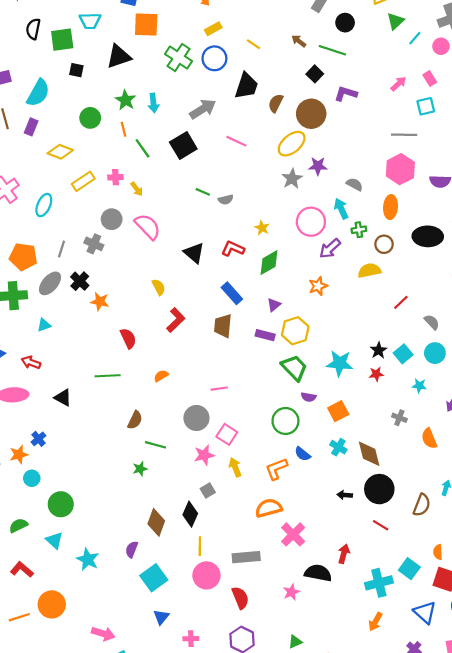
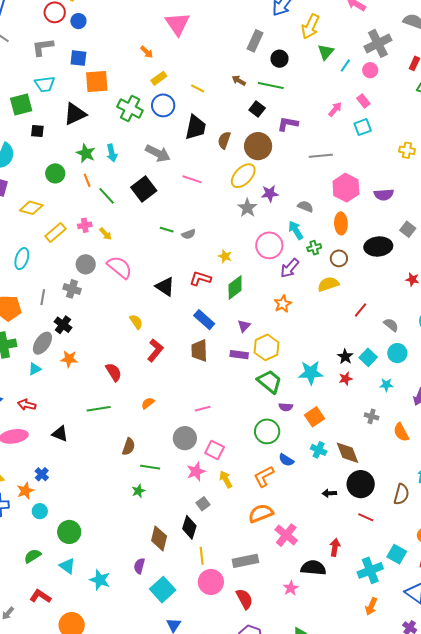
gray arrow: (203, 109) -> (158, 153), turned 65
gray line: (404, 135) -> (321, 156), moved
gray ellipse: (50, 283) -> (42, 343), moved
orange star: (100, 301) -> (69, 359), moved

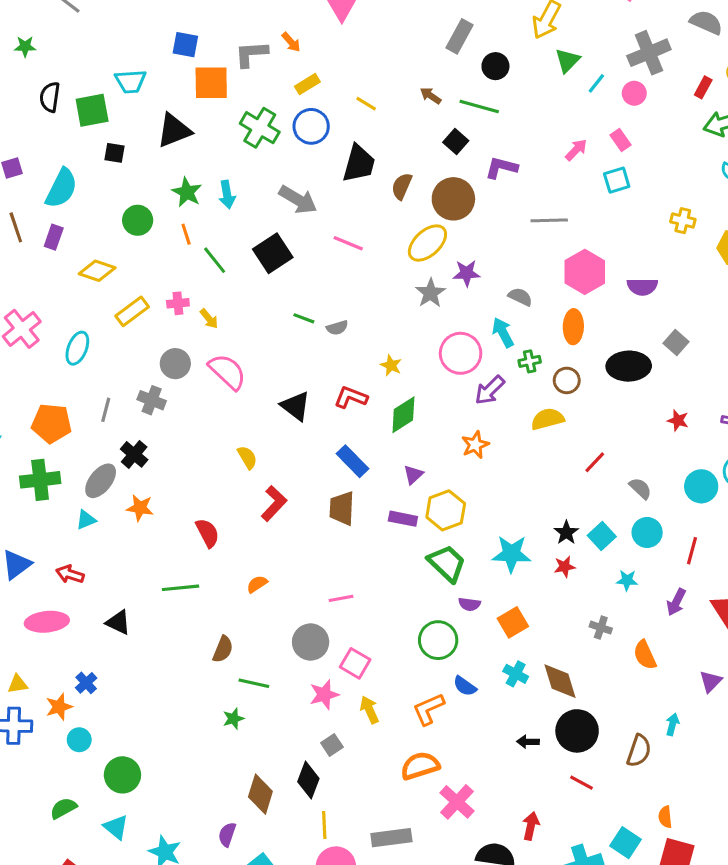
gray L-shape: (43, 47) -> (251, 54), moved

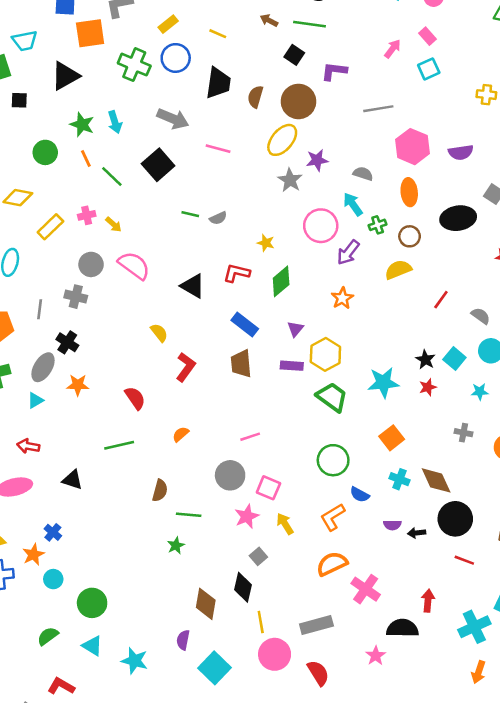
purple semicircle: (469, 604) -> (392, 525), moved

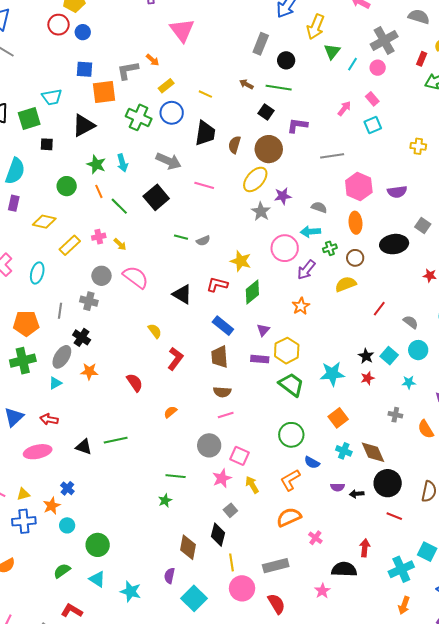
cyan arrow: (353, 204) -> (310, 232), turned -60
yellow star: (266, 243) -> (241, 261), size x1.5
green line: (119, 445) -> (116, 440), moved
brown semicircle: (160, 491) -> (222, 392), moved, turned 78
pink cross: (366, 589) -> (315, 538), size x0.6

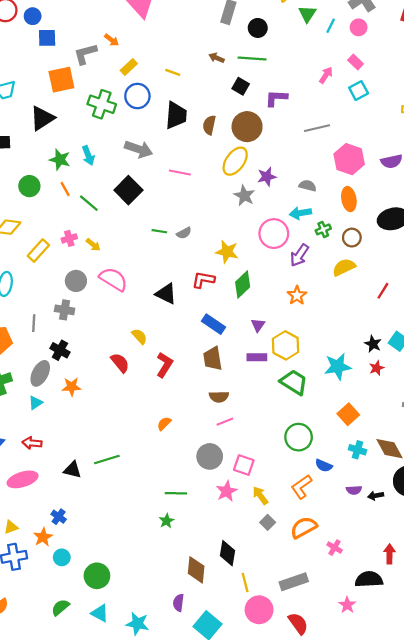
blue square: (84, 69) -> (47, 38), moved
red semicircle: (135, 383) -> (120, 363), moved
gray square: (230, 510) -> (268, 522), moved

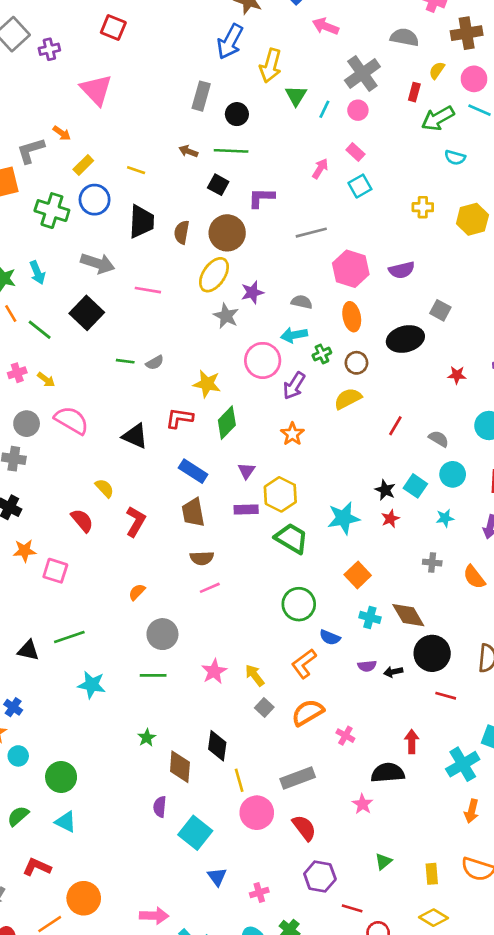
gray circle: (210, 456) -> (162, 634), moved
pink square: (244, 465) -> (55, 571), moved
green star: (167, 521) -> (147, 738), moved
cyan star: (137, 624) -> (92, 685), moved

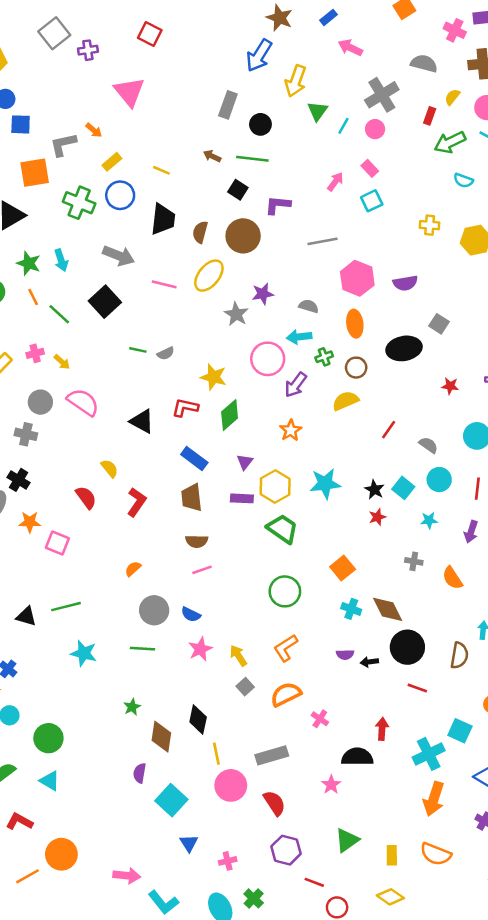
yellow ellipse: (214, 275) -> (209, 276), moved
cyan star: (344, 518) -> (325, 484), moved
blue semicircle: (330, 637) -> (191, 614), moved
orange arrow: (472, 811) -> (434, 799), size x1.5
green triangle: (383, 861) -> (347, 840), size x1.5

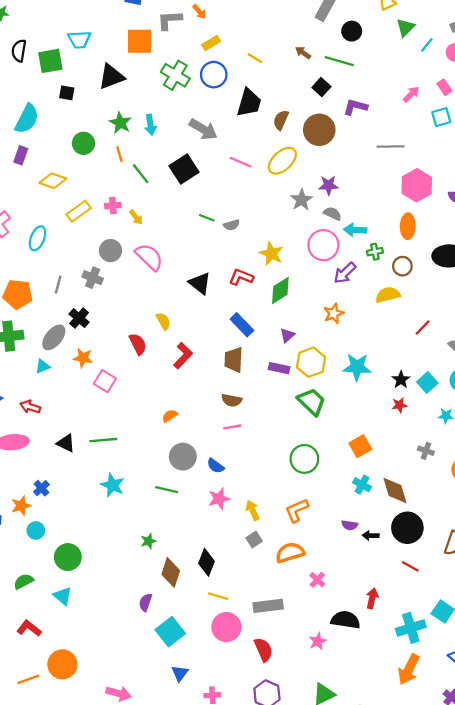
gray semicircle: (309, 306) -> (333, 214), moved
yellow line: (216, 754) -> (218, 596), turned -72

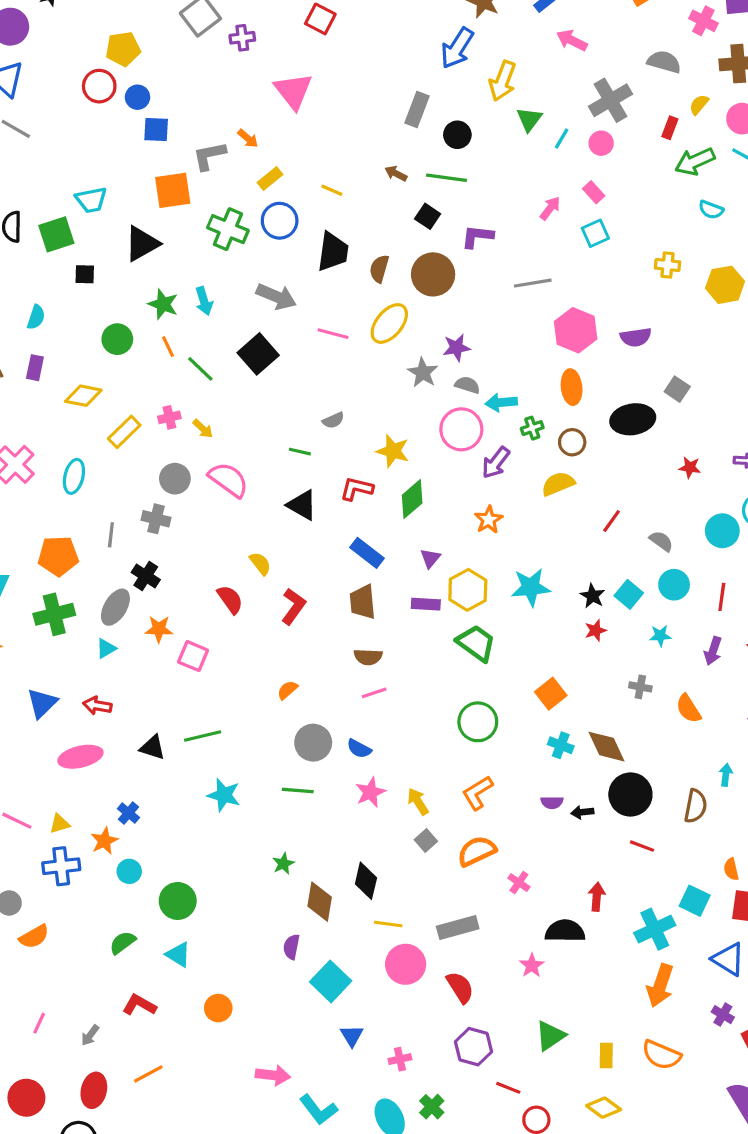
cyan semicircle: (27, 119) -> (36, 317), size x0.6
green line: (207, 218) -> (300, 452), moved
orange circle: (62, 664) -> (218, 1008), moved, size x0.7

